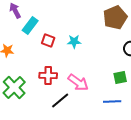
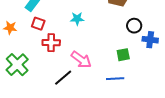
red square: (48, 41) -> (38, 24), moved
red cross: (48, 76) -> (51, 43), moved

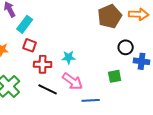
cyan star: (77, 19) -> (69, 57), moved
black line: (63, 78) -> (48, 89), moved, turned 66
blue line: (115, 79) -> (91, 100), moved

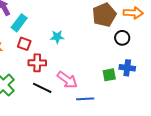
black circle: (126, 47) -> (122, 38), moved
cyan star: (69, 57) -> (57, 37), moved
blue cross: (142, 61) -> (127, 68), moved

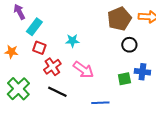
black circle: (122, 38) -> (129, 45), moved
red cross: (37, 63) -> (52, 67), turned -36
pink arrow: (67, 80) -> (83, 70), moved

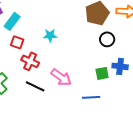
red cross: (52, 67) -> (30, 61), turned -30
pink arrow: (83, 70) -> (61, 77), moved
blue line: (100, 103) -> (91, 97), moved

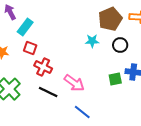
cyan star: (50, 35) -> (92, 41), moved
blue line: (91, 97) -> (82, 112), moved, turned 42

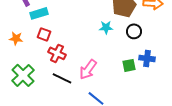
cyan rectangle: (25, 27) -> (39, 13), turned 36
pink arrow: (74, 83) -> (88, 69), turned 90

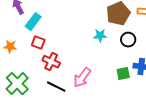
cyan rectangle: (39, 13) -> (33, 22), turned -36

